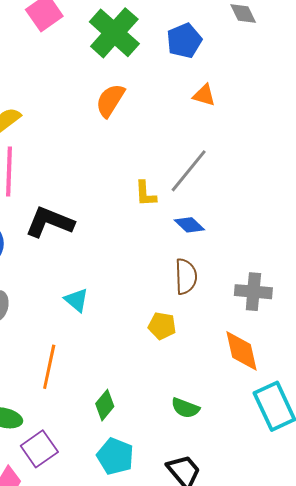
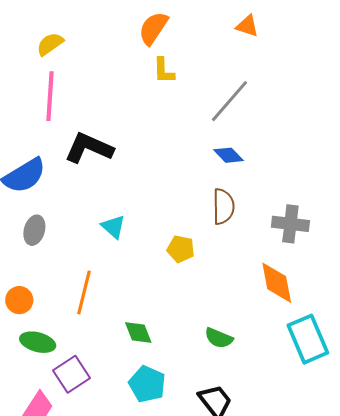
yellow L-shape: (145, 194) -> (164, 71), moved
yellow pentagon: (162, 326) -> (181, 249), moved
green diamond: (105, 405) -> (138, 333), turned -64

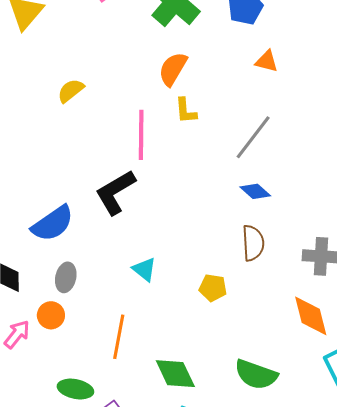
pink line: (50, 96) -> (141, 135), moved
black L-shape: (89, 148) -> (115, 192), turned -51
orange circle: (19, 300) -> (51, 315), moved
green diamond: (138, 333) -> (175, 374), size x1.4
green semicircle: (219, 338) -> (256, 374), size x1.5

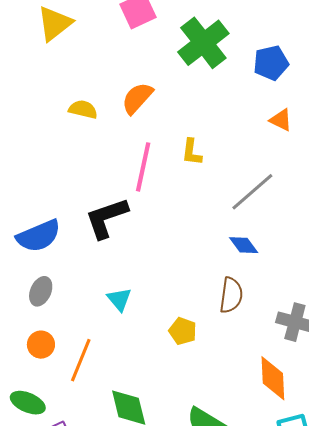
orange semicircle: (173, 69) -> (137, 98), moved
yellow semicircle: (71, 91) -> (83, 109), turned 40
orange circle: (51, 315) -> (41, 345), moved

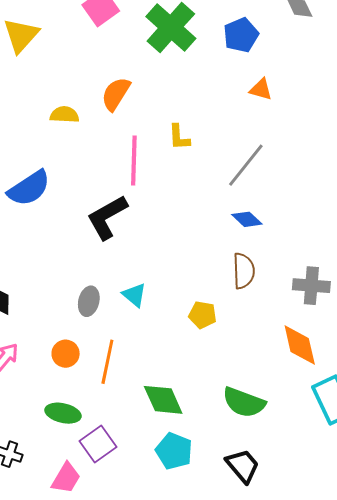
blue semicircle: (39, 236) -> (29, 188), moved
gray ellipse: (41, 291) -> (89, 301), moved

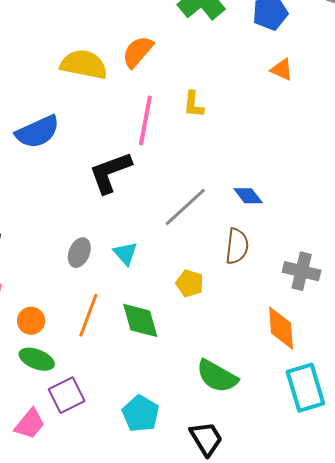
yellow semicircle: (64, 115) -> (84, 64), size x1.6
gray line: (246, 165) -> (185, 207), moved
orange circle: (66, 354) -> (31, 321), moved
green diamond: (163, 400) -> (140, 320), moved

